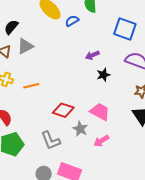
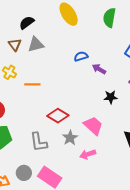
blue semicircle: (72, 21) -> (81, 56), moved
purple arrow: (92, 55) -> (99, 69), turned 40
black star: (103, 75) -> (111, 97), moved

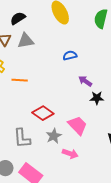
purple arrow: (99, 69) -> (85, 81), moved
pink arrow: (88, 154) -> (70, 154), turned -147

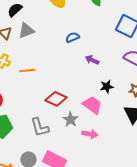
black star: (97, 98) -> (107, 87), moved

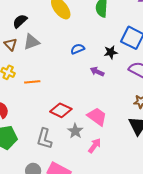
black star: (107, 87) -> (111, 52), moved
gray L-shape: (40, 127) -> (44, 139), turned 30
pink arrow: (90, 134) -> (95, 146), turned -63

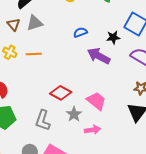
purple arrow: (97, 72) -> (99, 56), size x1.6
orange line: (32, 82) -> (34, 54), moved
pink arrow: (95, 146) -> (92, 130), turned 42

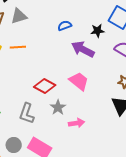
pink trapezoid: (96, 101) -> (79, 81), moved

